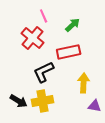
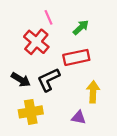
black arrow: (19, 101) -> (21, 80), moved
yellow cross: (43, 101) -> (31, 112), moved
purple triangle: (95, 106) -> (79, 117), moved

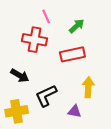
red cross: (36, 42) -> (34, 40), turned -30
black L-shape: (49, 80) -> (46, 96), moved
yellow cross: (31, 112) -> (17, 111), moved

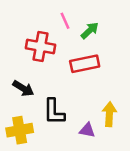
pink line: (46, 17) -> (65, 21), moved
yellow arrow: (88, 87) -> (109, 114), moved
black L-shape: (46, 96) -> (54, 112), turned -65

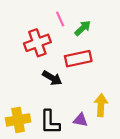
red cross: (40, 47) -> (37, 43), turned -30
black arrow: (23, 88) -> (52, 78), moved
black L-shape: (54, 112) -> (50, 122), moved

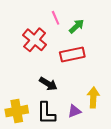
red cross: (37, 43) -> (35, 40), turned -30
black arrow: (52, 78) -> (48, 84), moved
purple triangle: (80, 120) -> (74, 111), turned -32

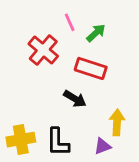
red rectangle: (72, 55) -> (91, 68), turned 30
black arrow: (48, 84) -> (75, 99), moved
purple triangle: (74, 111) -> (102, 146), moved

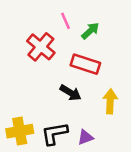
yellow arrow: (117, 122) -> (110, 101), moved
black L-shape: (58, 142) -> (54, 134), turned 80
purple triangle: (102, 146) -> (85, 137), moved

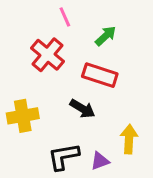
pink line: (66, 21) -> (65, 17), moved
yellow arrow: (110, 101) -> (129, 139), moved
yellow cross: (20, 131) -> (23, 116), moved

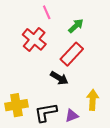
red rectangle: (100, 75) -> (72, 54), turned -65
yellow cross: (23, 116) -> (16, 105), moved

